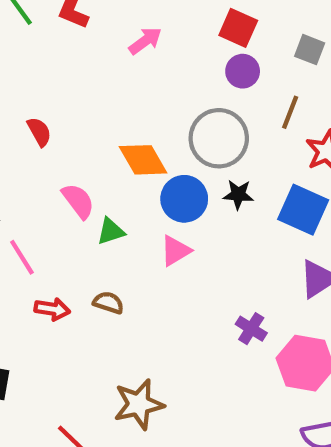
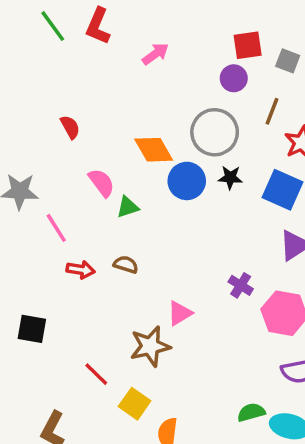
red square: (238, 28) -> (248, 45), moved, turned -32
pink triangle: (176, 251) -> (180, 313), moved

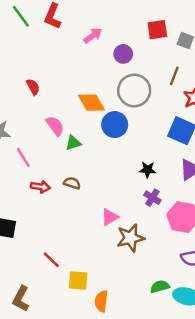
purple circle: (234, 78) -> (123, 54), moved
black star: (230, 177) -> (148, 170), moved
brown star: (150, 346) -> (130, 238), moved
yellow square: (135, 404) -> (78, 280), turned -30

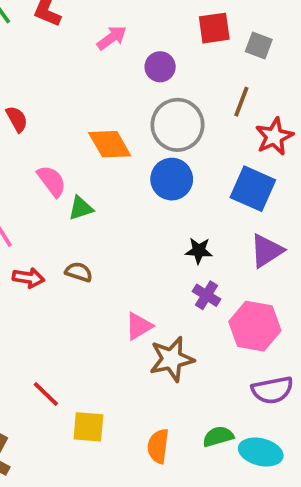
blue circle: (115, 125) -> (172, 179), moved
orange semicircle: (101, 301) -> (158, 446), moved

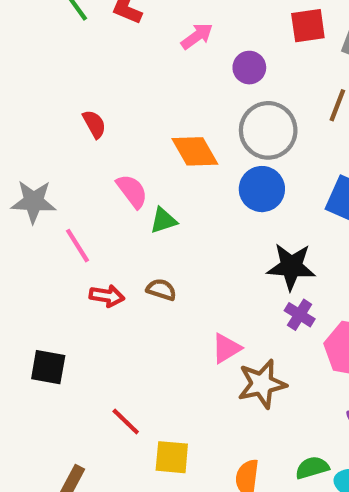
black star: (199, 251) -> (291, 267), size x1.6

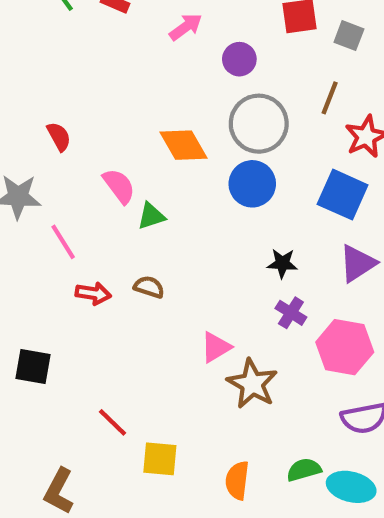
red semicircle: (94, 124) -> (59, 137), moved
black star: (291, 267) -> (282, 263), size x0.6
brown star: (262, 384) -> (252, 384), turned -30

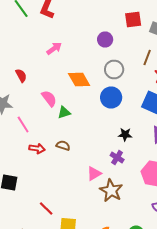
pink arrow: (186, 27) -> (54, 48), moved
gray circle: (259, 124) -> (114, 70), size x0.7
purple cross: (291, 313) -> (117, 158), moved

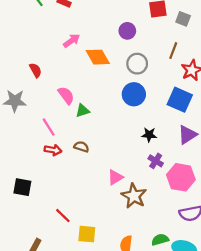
orange diamond: (79, 80) -> (98, 57), moved
pink line: (23, 124) -> (49, 127), moved
purple cross: (117, 158) -> (156, 161), moved

